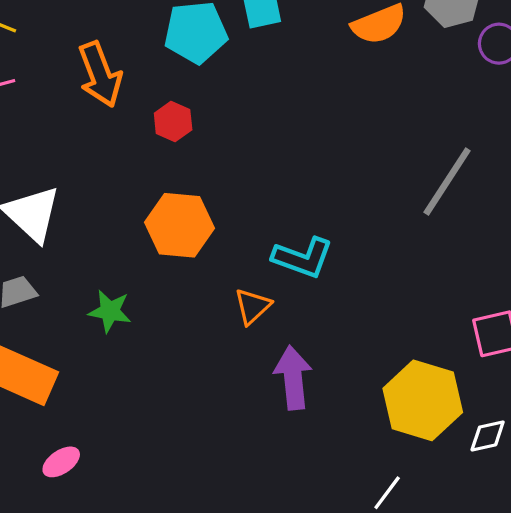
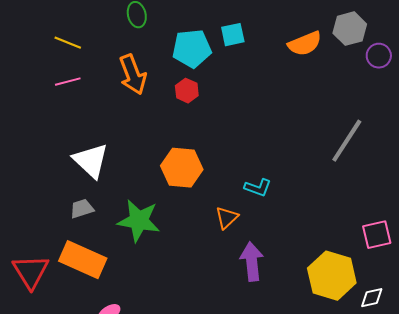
red hexagon: (173, 121) -> (187, 91), moved
cyan L-shape: (303, 258) -> (258, 188), size x0.7
green star: (110, 311) -> (139, 221), size x1.6

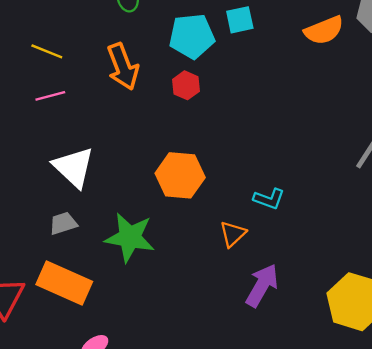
yellow line: (68, 43) -> (47, 51), moved
pink line: (68, 82) -> (50, 96), moved
purple arrow: (252, 262) -> (262, 285), turned 36

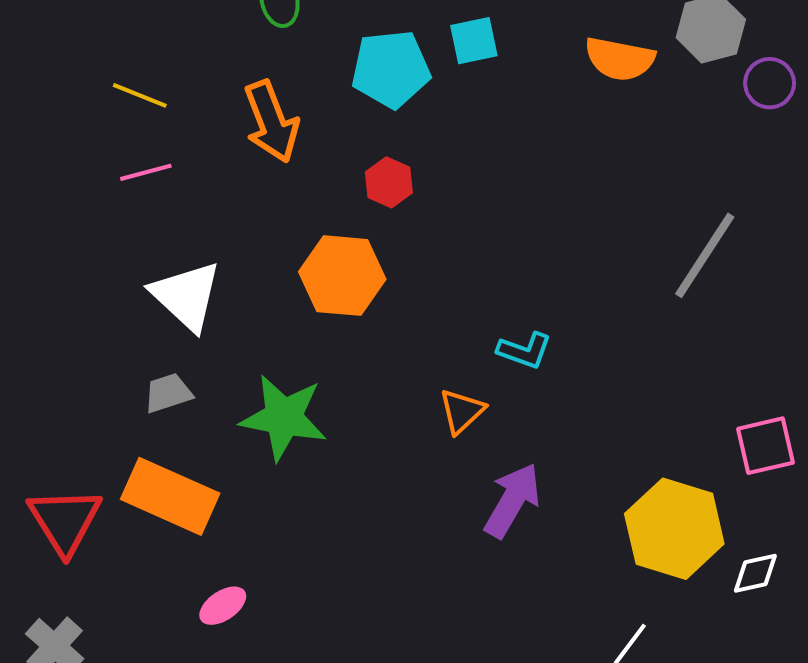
orange semicircle: (324, 30) -> (620, 59), turned 33
red hexagon: (186, 85) -> (389, 182), moved
orange hexagon: (180, 175) -> (342, 276), moved

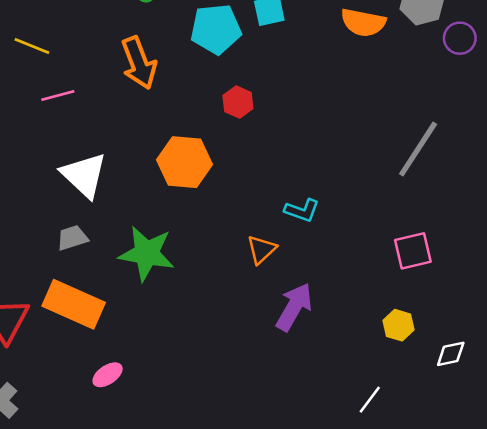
yellow line: (140, 95) -> (32, 46), moved
red hexagon: (389, 182) -> (238, 102), moved
pink square: (765, 446) -> (413, 251), moved
yellow hexagon: (674, 529) -> (398, 325), size x0.5

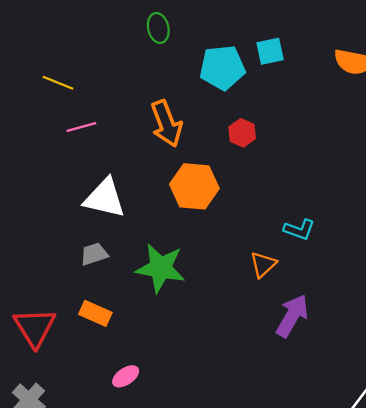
orange arrow: (139, 63) -> (166, 124), moved
white triangle: (84, 175) -> (105, 198), turned -30
orange rectangle: (74, 304) -> (95, 313), size x0.6

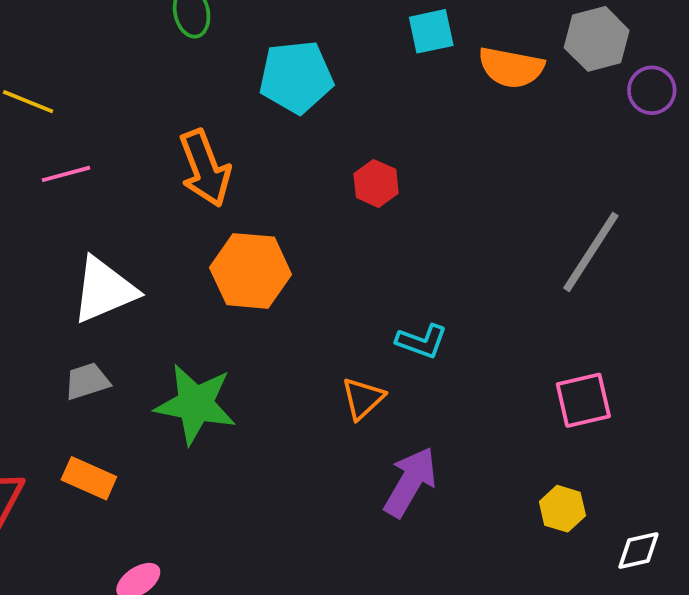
cyan square: (270, 51) -> (431, 31), moved
red hexagon: (242, 133) -> (376, 183), moved
white triangle: (105, 198) -> (104, 290), turned -36

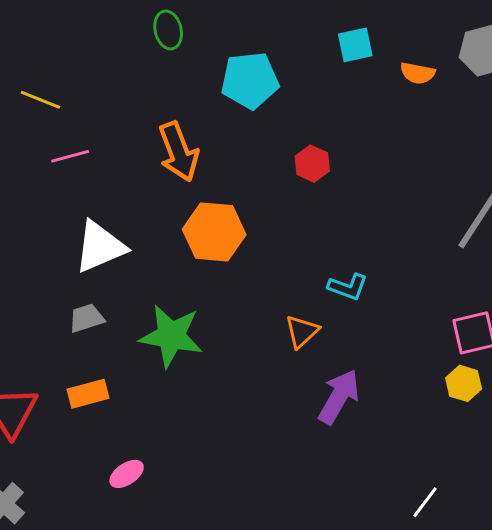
orange semicircle: (511, 67) -> (418, 73), size x0.7
orange rectangle: (89, 478) -> (88, 394), turned -39
yellow hexagon: (562, 509) -> (464, 383), moved

